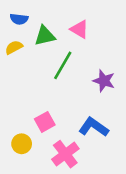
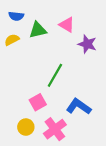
green line: (63, 65) -> (55, 75), moved
purple star: (104, 81) -> (87, 44), moved
yellow circle: (22, 144) -> (26, 127), moved

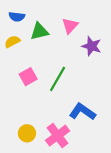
pink triangle: (67, 25) -> (70, 26), turned 42
pink square: (38, 102) -> (28, 77), moved

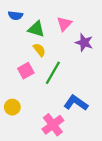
green triangle: (39, 31) -> (36, 29), turned 30
yellow semicircle: (12, 42) -> (39, 50), moved, turned 80
yellow circle: (27, 133) -> (12, 107), moved

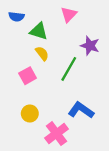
pink triangle: (64, 24) -> (69, 14), moved
green line: (53, 73) -> (69, 69), moved
yellow circle: (12, 107) -> (30, 113), moved

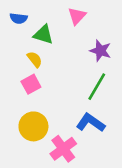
yellow semicircle: (42, 53) -> (35, 59), moved
green line: (69, 69) -> (97, 87), moved
yellow circle: (30, 113) -> (33, 126), size x1.5

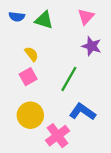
pink triangle: (77, 16) -> (86, 17), moved
green triangle: (43, 35) -> (44, 20), moved
green line: (97, 87) -> (69, 79), moved

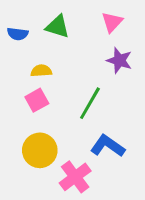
blue semicircle: (17, 17) -> (18, 34), moved
yellow semicircle: (31, 54) -> (41, 71), turned -56

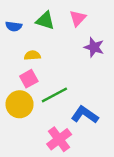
pink triangle: (112, 22) -> (78, 18), moved
green line: (90, 103) -> (54, 95), moved, turned 32
yellow circle: (40, 150) -> (20, 104), moved

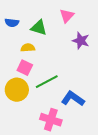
green triangle: (45, 21) -> (39, 28), moved
pink square: (29, 79) -> (25, 68), turned -35
pink cross: (59, 139) -> (51, 120), turned -35

